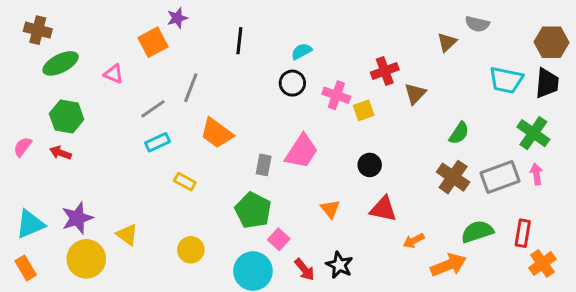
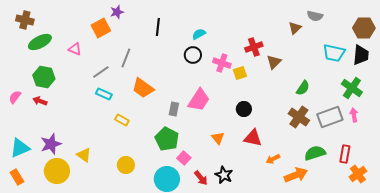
cyan rectangle: (158, 142) -> (104, 94), turned 49

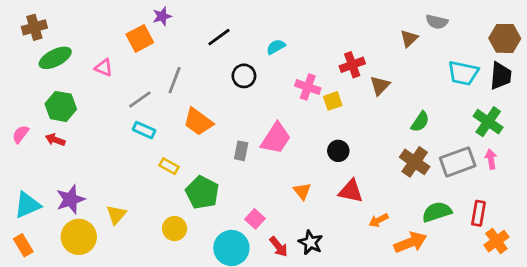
brown cross: (25, 20) -> (34, 27), turned -30
black line: (158, 27) -> (219, 37), turned 48
black circle: (193, 55) -> (244, 76), moved
green pentagon: (167, 139) -> (202, 192), moved
yellow triangle: (84, 155) -> (116, 215), turned 35

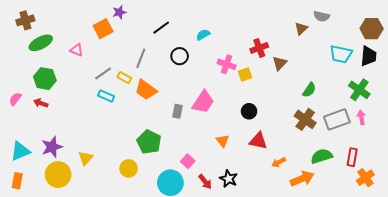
gray line: (175, 80) -> (141, 58), moved
yellow rectangle: (169, 166) -> (124, 78), moved
orange rectangle: (23, 245) -> (17, 181), turned 42

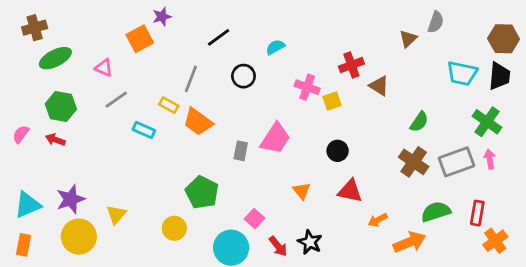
gray semicircle: (322, 16) -> (436, 22), turned -84
brown triangle: (280, 63) -> (379, 86), turned -42
gray line: (103, 73) -> (116, 100), moved

